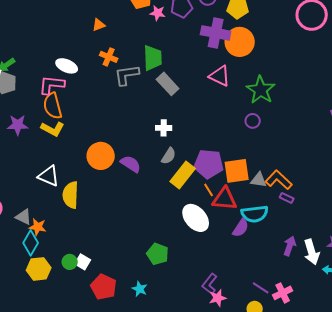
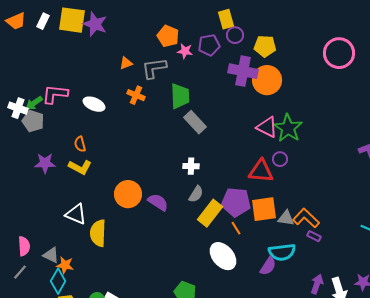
gray L-shape: (127, 75) -> (154, 68), moved
pink triangle: (220, 76) -> (267, 127), moved
pink L-shape: (52, 85) -> (55, 94), moved
orange semicircle: (53, 106) -> (80, 144), size x0.6
red triangle: (225, 199) -> (261, 171), moved

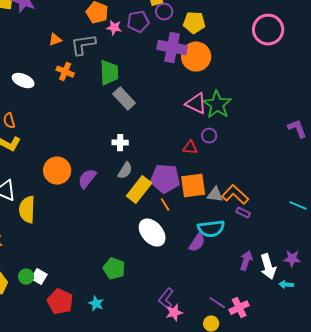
red triangle: (261, 171) -> (190, 148), size x0.6
purple semicircle: (158, 202) -> (87, 179), turned -85

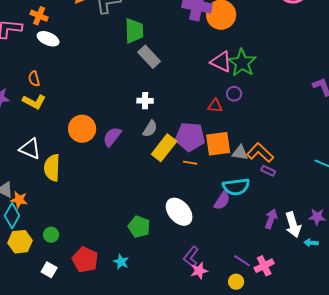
orange cross: (65, 72) -> (39, 16), moved
orange line: (165, 205) -> (190, 163), turned -48
white ellipse: (152, 233) -> (179, 212), moved
white square: (39, 277) -> (49, 270), moved

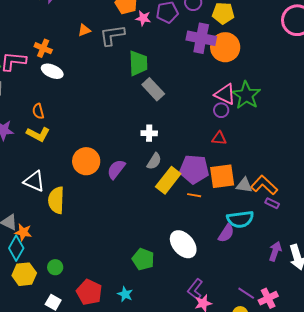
purple circle: (234, 94) -> (221, 110), moved

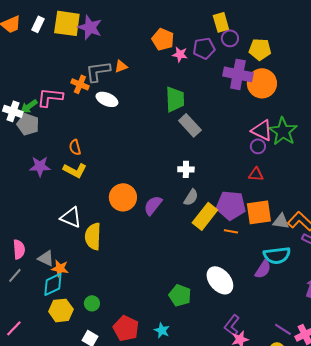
gray L-shape: (112, 35) -> (98, 71), moved
white ellipse: (52, 71) -> (107, 99), moved
cyan diamond: (16, 248) -> (53, 284), turned 35

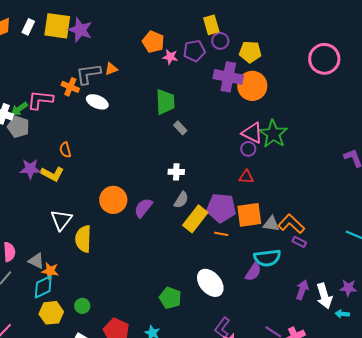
gray rectangle: (190, 125) -> (180, 128), size x0.6
yellow L-shape: (75, 170) -> (52, 174), moved
white triangle: (71, 217) -> (61, 220), turned 45

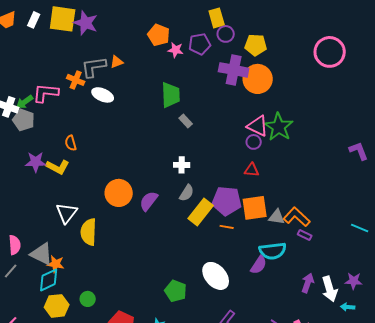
gray triangle: (36, 261) -> (42, 254), size x1.4

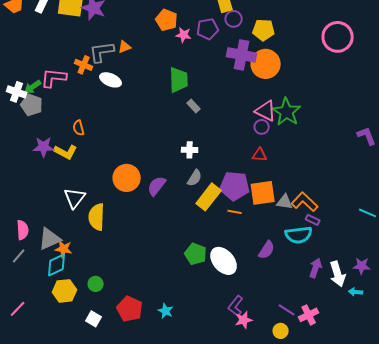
cyan semicircle: (273, 251) -> (299, 235), moved
gray triangle: (42, 254) -> (50, 239), turned -50
green pentagon: (176, 291) -> (196, 254), moved

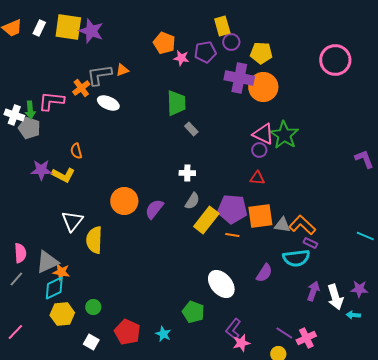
orange cross: (84, 65) -> (81, 88), turned 30
green arrow: (33, 87) -> (30, 110), turned -60
green pentagon: (196, 254) -> (193, 312), moved

